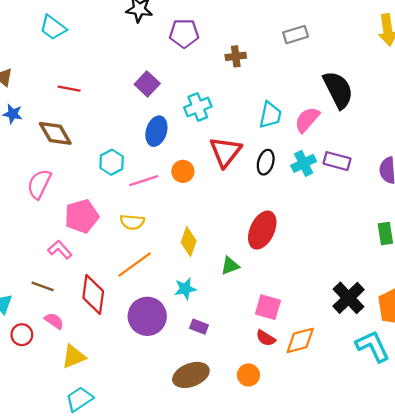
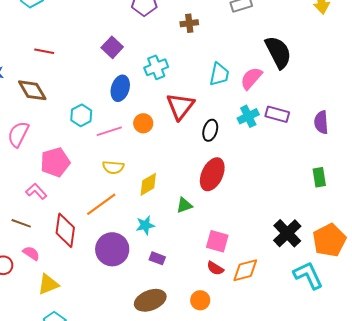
black ellipse: (266, 162) -> (210, 130), moved
yellow semicircle: (132, 222) -> (113, 167), moved
yellow diamond: (189, 242) -> (148, 184), turned 40

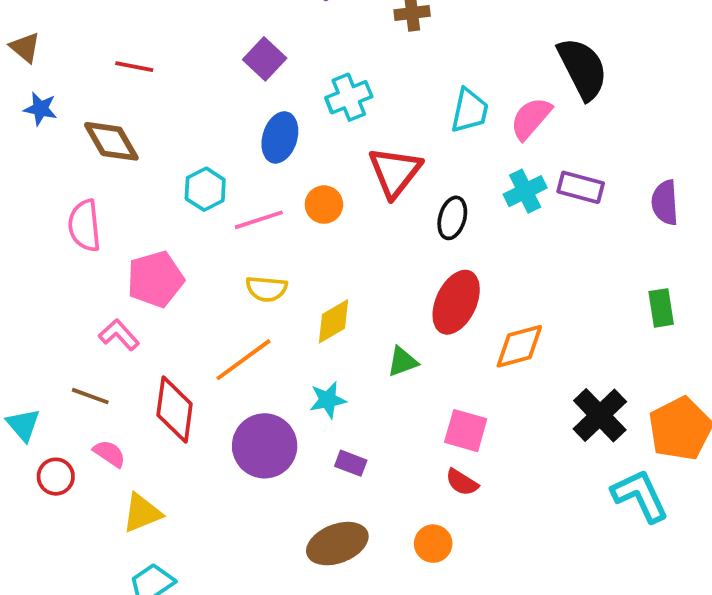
pink semicircle: (18, 134) -> (84, 226), turned -32
orange diamond: (245, 270) -> (519, 346), moved

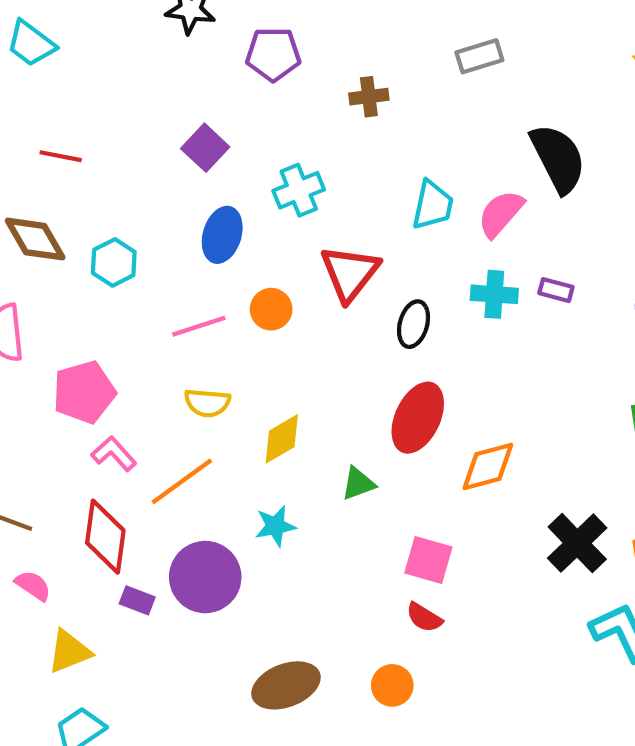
purple rectangle: (581, 187) -> (556, 290), size x0.7
cyan hexagon: (205, 189) -> (114, 262), moved
cyan cross: (525, 191) -> (494, 294), turned 30
pink L-shape: (119, 335) -> (114, 454), moved
purple rectangle: (351, 463) -> (137, 600), moved

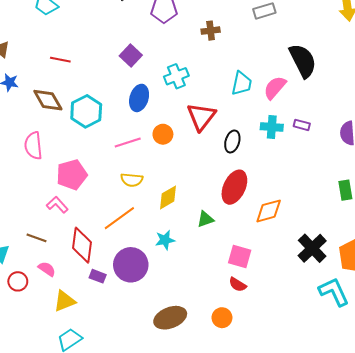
cyan hexagon: (114, 262) -> (86, 111), size x1.4
pink L-shape: (114, 454) -> (57, 205), moved

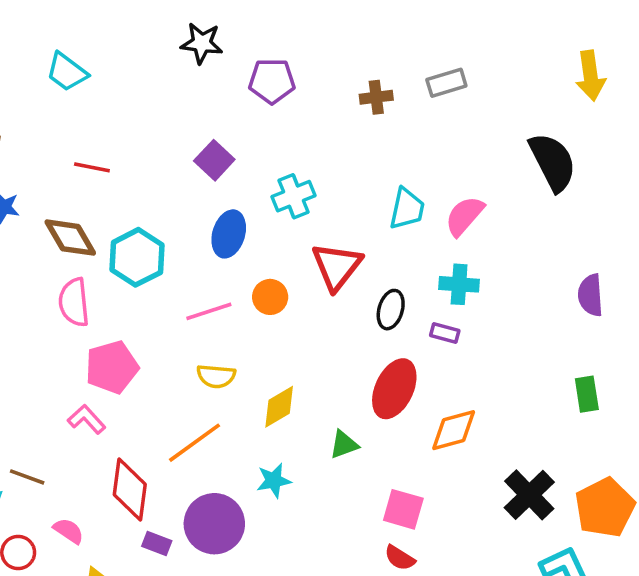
brown cross: (211, 31) -> (376, 97), moved
black semicircle: (303, 61) -> (553, 162), moved
purple rectangle: (302, 125) -> (445, 333), moved
pink semicircle: (33, 146) -> (74, 302), moved
brown line: (36, 238) -> (27, 477), moved

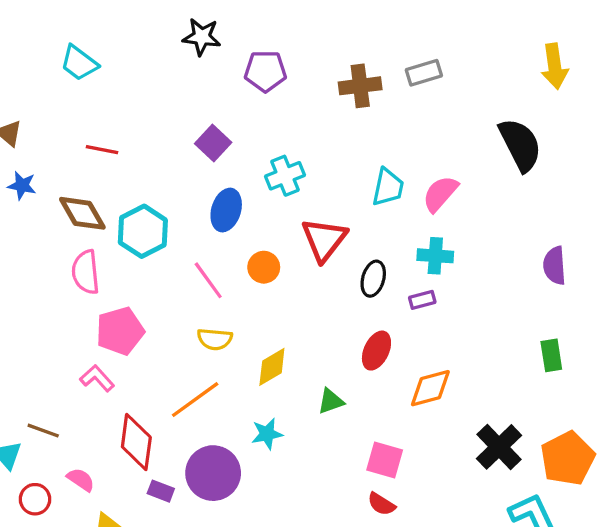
brown cross: (376, 97) -> (360, 86), size x1.4
pink line: (209, 311) -> (208, 280), turned 72
purple rectangle: (445, 333) -> (422, 300), turned -30
red ellipse: (394, 389) -> (376, 351), size x0.7

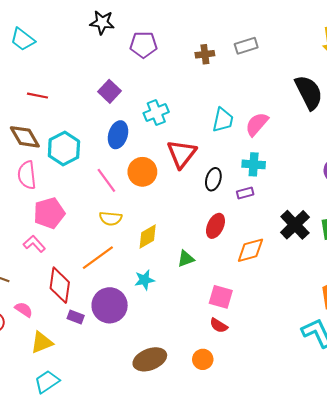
brown cross: (360, 86) -> (205, 54), size x0.7
orange circle: (264, 267) -> (142, 172), size x1.4
black cross: (499, 447) -> (295, 225), moved

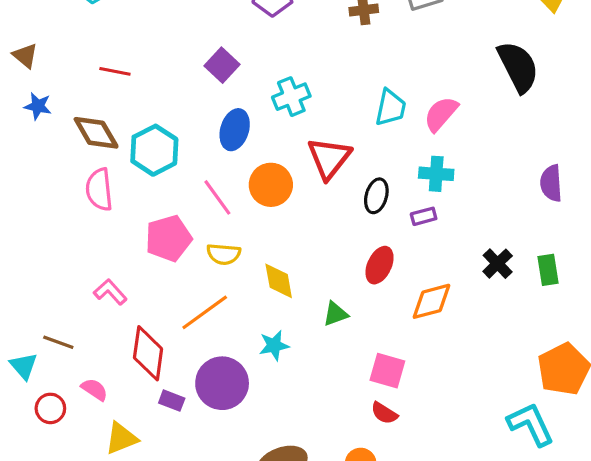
pink pentagon: (49, 213) -> (169, 238), moved
black cross: (295, 225) -> (498, 264), size x0.7
yellow diamond: (148, 236) -> (279, 281), turned -70

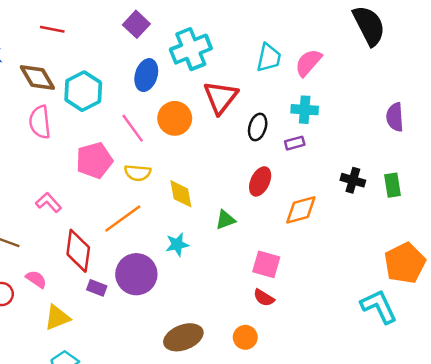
cyan cross: (291, 97) -> (191, 49), size x1.4
black cross: (498, 264) -> (353, 180), turned -30

